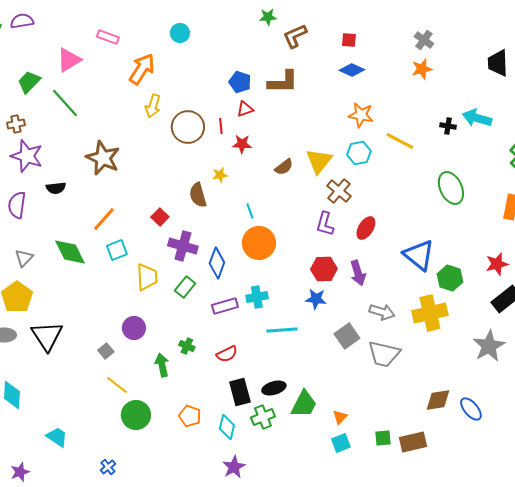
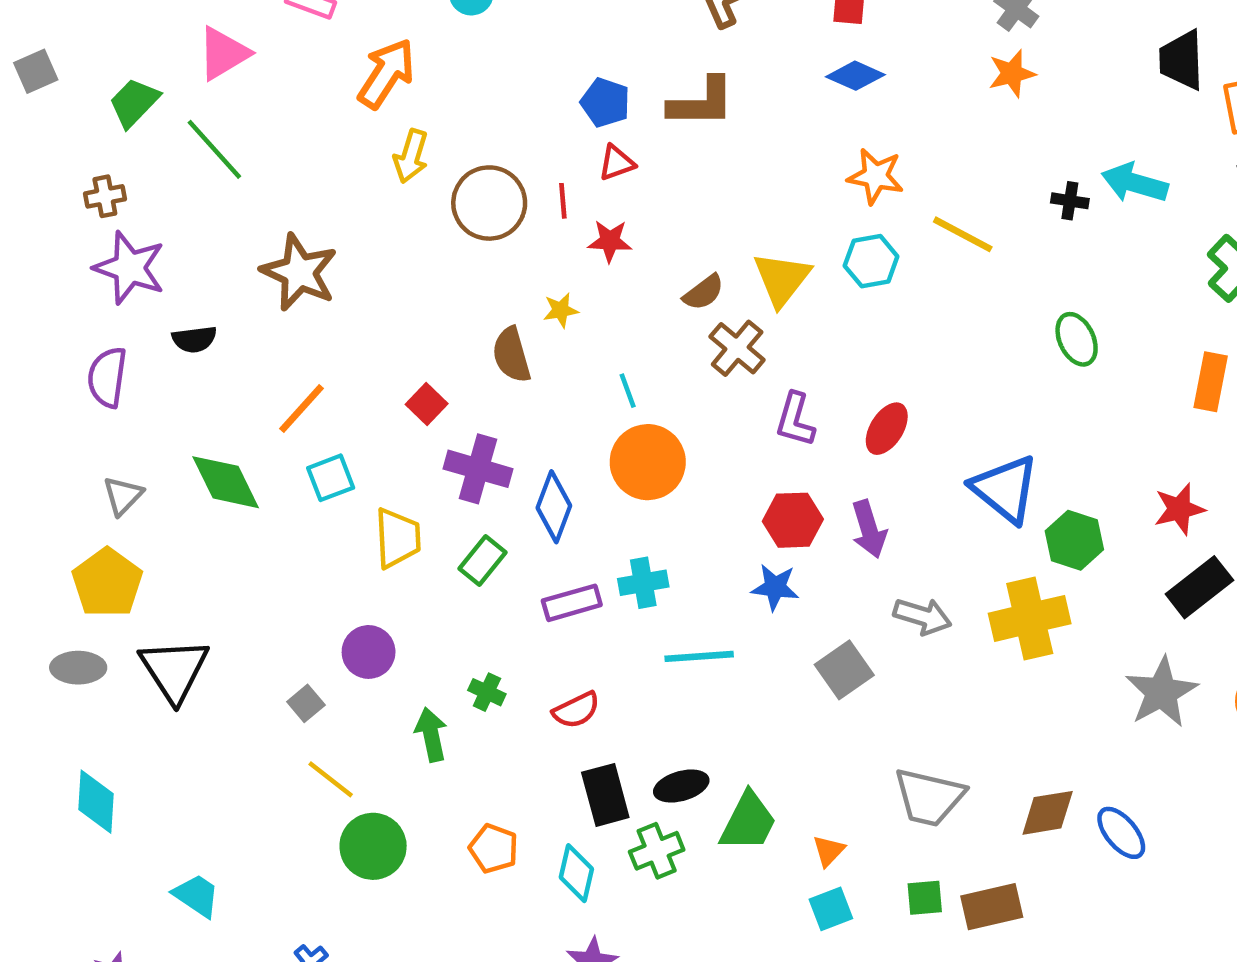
green ellipse: (451, 188) -> (1077, 339), size x0.7
brown cross: (339, 191) -> (737, 348), moved
gray trapezoid: (384, 354) -> (929, 797), moved

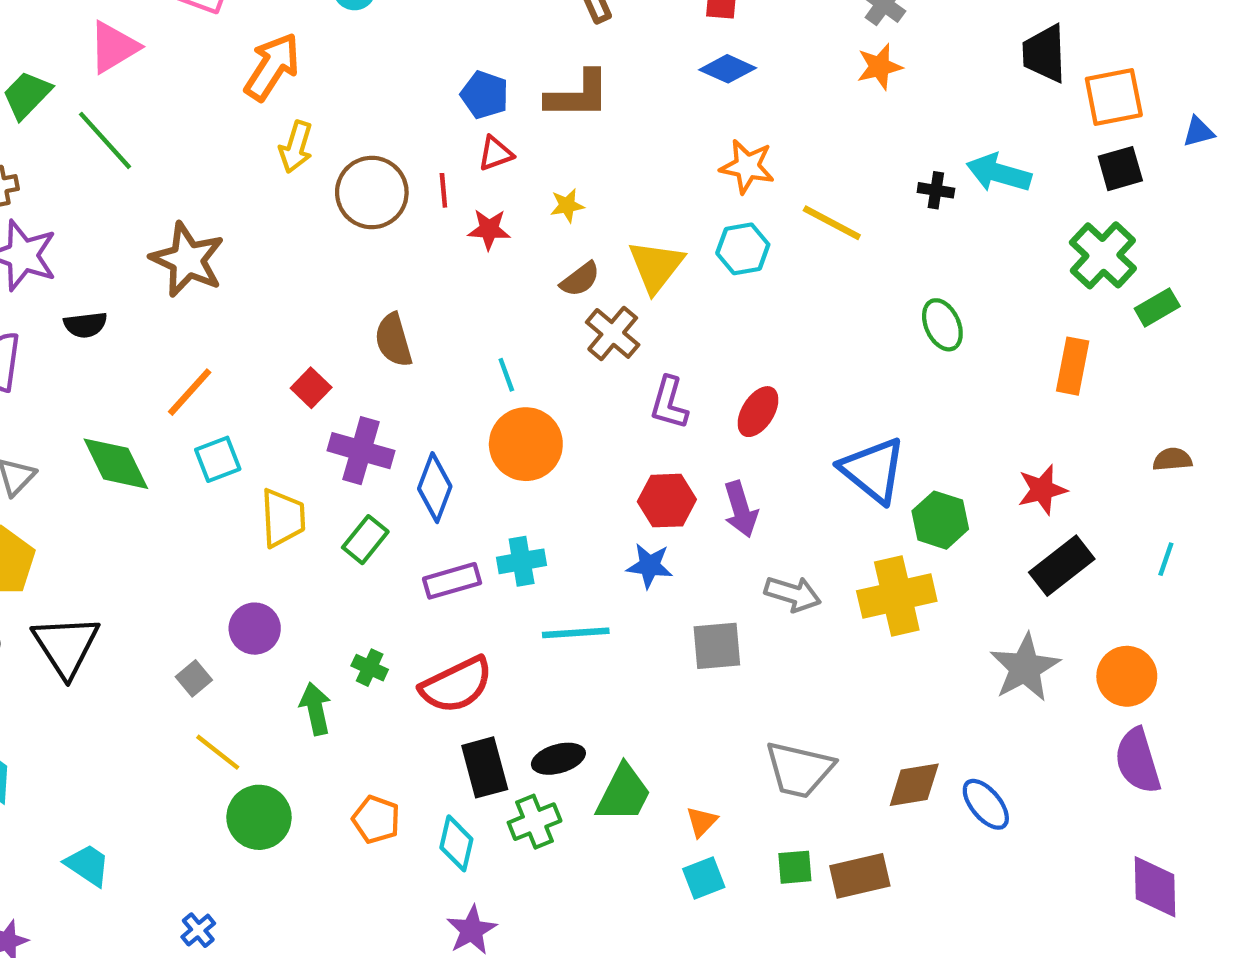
yellow star: (561, 310) -> (567, 205), moved
gray square: (844, 670) -> (717, 646), turned 30
red semicircle: (576, 710) -> (456, 685), size x1.6

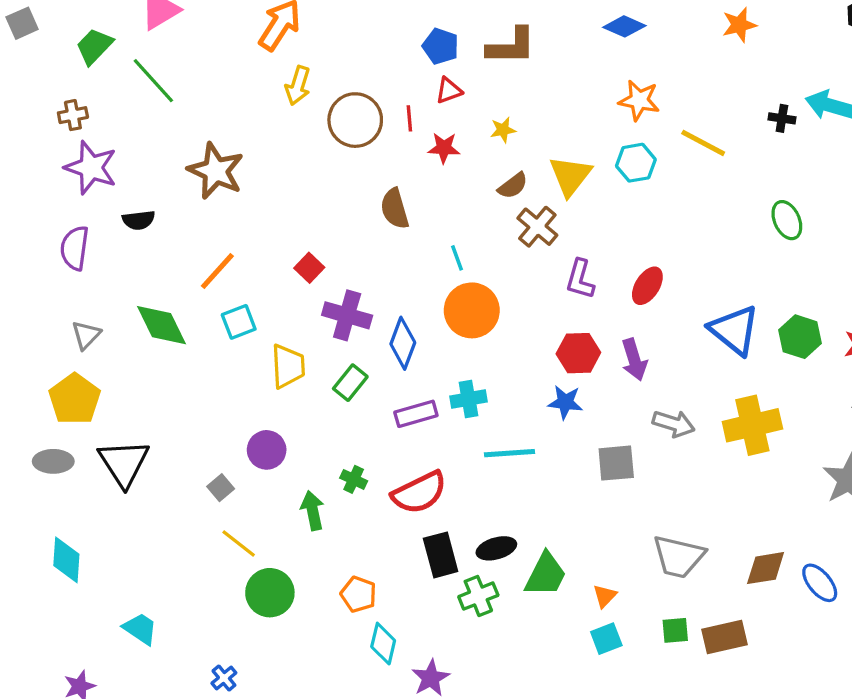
brown semicircle: (394, 340) -> (395, 209), moved
green hexagon: (940, 520) -> (800, 337), moved
cyan diamond: (456, 843) -> (383, 644), moved

